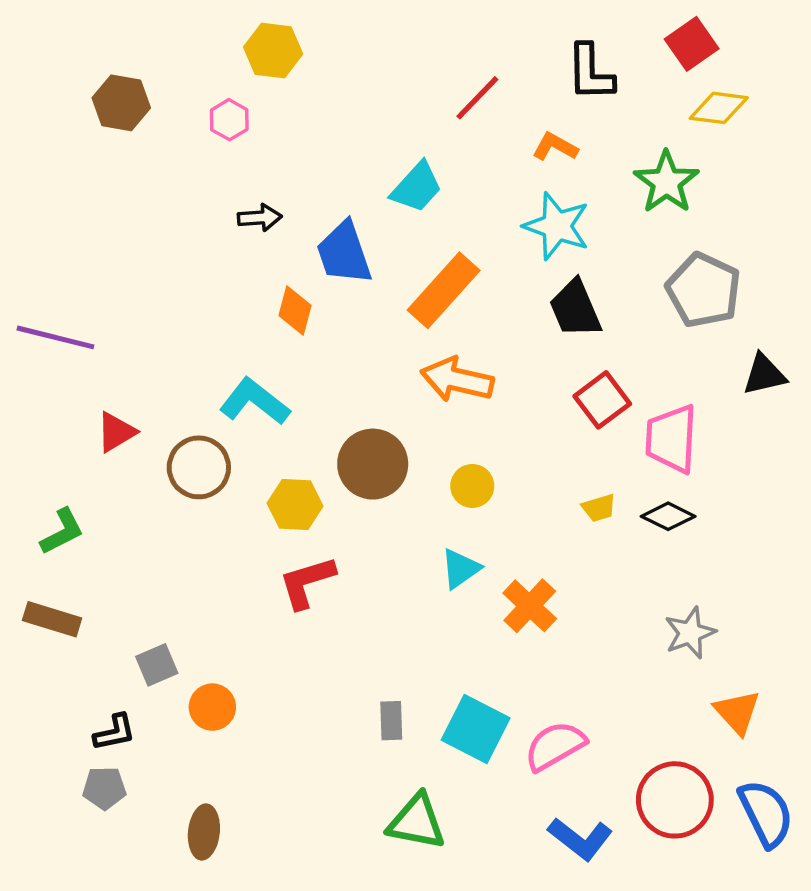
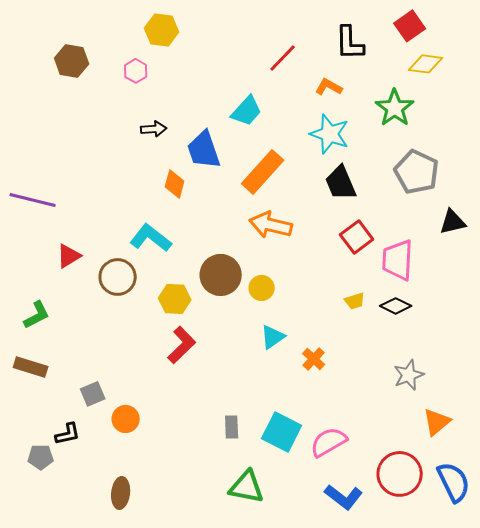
yellow circle: (472, 486) -> (262, 288), moved
red L-shape: (307, 582) -> (182, 345), turned 153
orange cross: (530, 606) -> (314, 359), size x0.7
orange triangle: (737, 712) -> (437, 422), turned 32
gray pentagon: (104, 788) -> (41, 457), moved

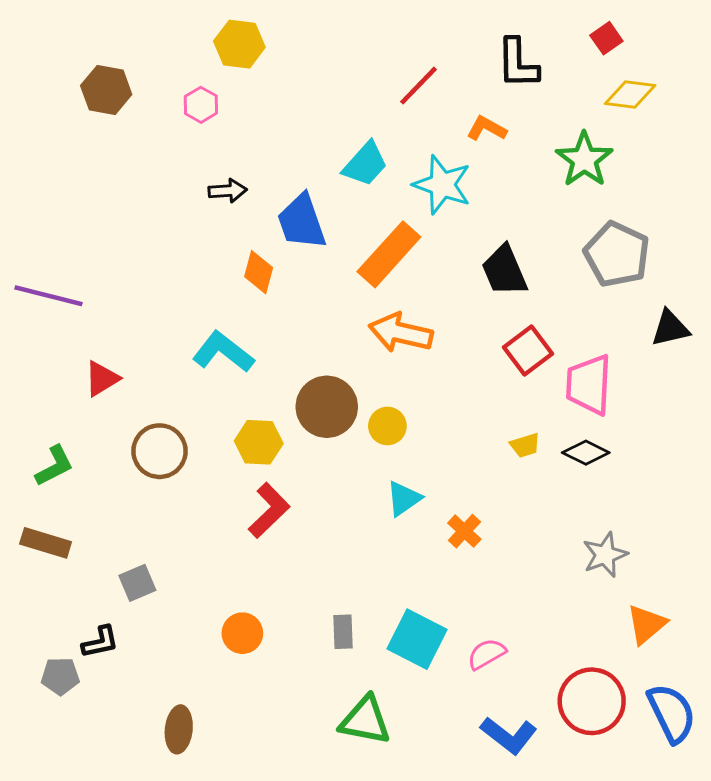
red square: (410, 26) -> (606, 38), size x0.7
cyan star: (330, 134) -> (442, 185), moved
brown circle: (118, 277) -> (159, 451), moved
orange circle: (126, 419) -> (242, 633), moved
pink semicircle: (329, 442) -> (487, 654), size x0.7

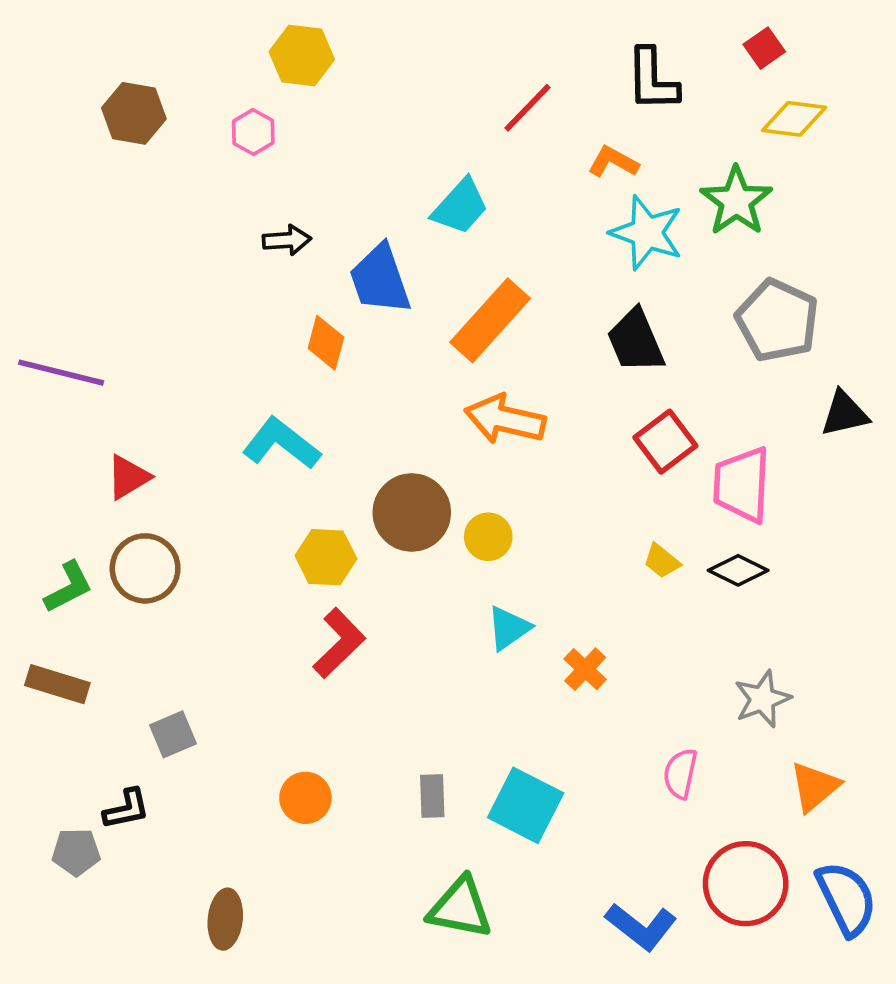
cyan star: (442, 185) -> (647, 233), moved
yellow trapezoid: (525, 445) -> (662, 561), turned 56
brown circle: (159, 451) -> (145, 568), moved
pink semicircle: (487, 654) -> (680, 774), moved, turned -48

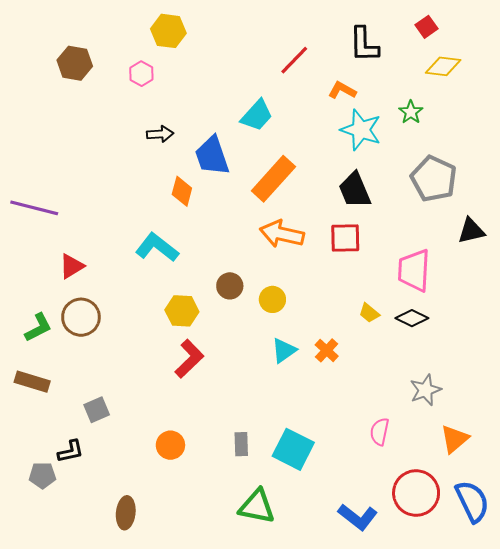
green star: (736, 201) -> (411, 112), size x0.6
red square: (665, 442) -> (345, 238), moved, turned 36
brown circle: (412, 512) -> (230, 286), size x0.6
orange cross: (585, 669) -> (327, 350), moved

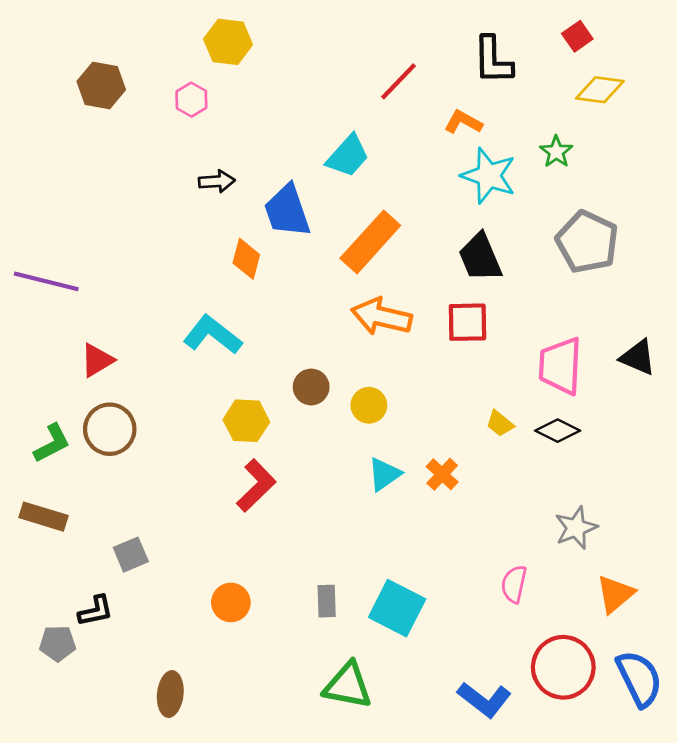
black triangle: (471, 231) -> (638, 357), moved, turned 36

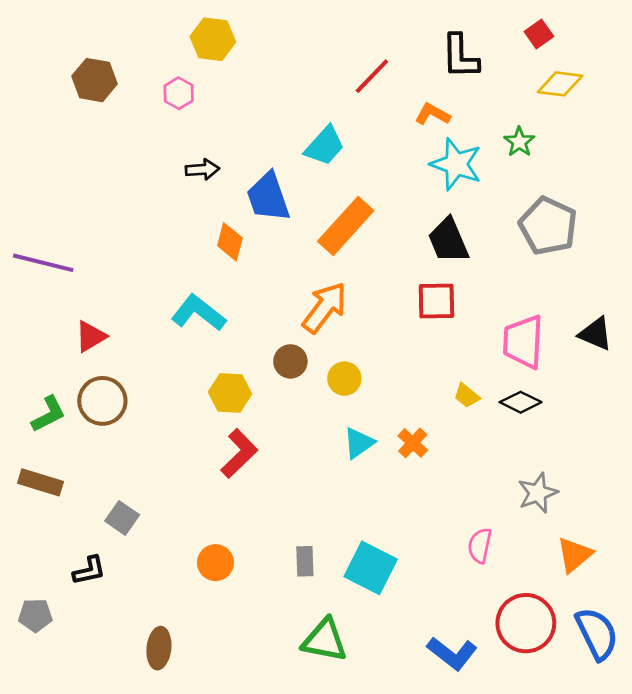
orange arrow: (382, 317) -> (325, 308), moved, turned 114
gray square: (131, 555) -> (122, 518), turned -32
gray pentagon: (58, 643) -> (35, 615), moved

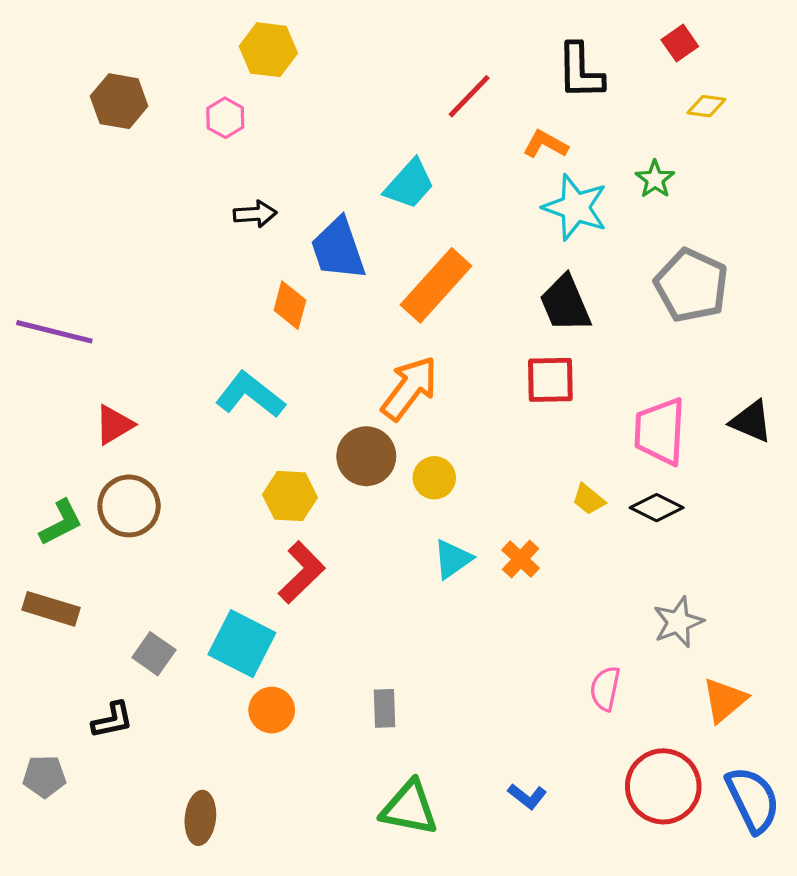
yellow diamond: (560, 84) -> (706, 106), size x0.7
brown circle: (290, 361) -> (366, 456), size x1.4
cyan square: (371, 568) -> (242, 644), moved
blue L-shape: (452, 653) -> (527, 796), moved, size x0.6

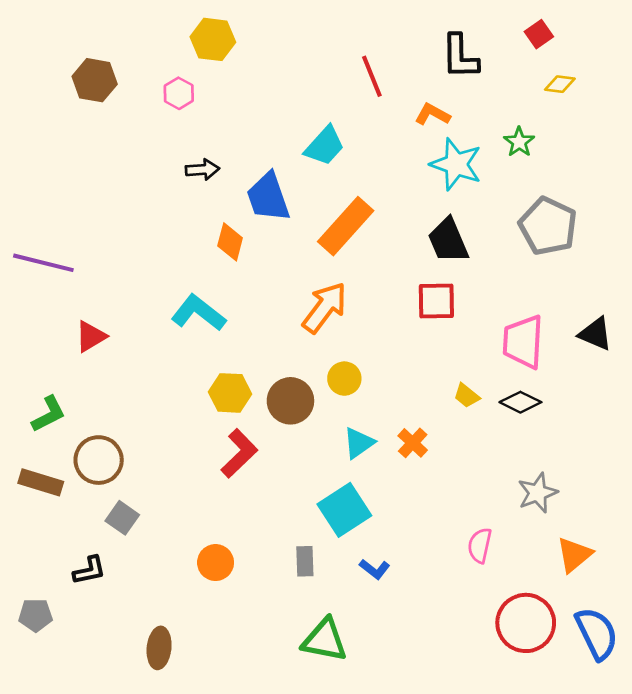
red line: (469, 96) -> (372, 76), turned -66
brown circle: (366, 456) -> (290, 401), moved
brown circle: (129, 506) -> (99, 460), moved
cyan square: (242, 644) -> (344, 510), moved, turned 30
blue L-shape: (527, 796) -> (375, 569), moved

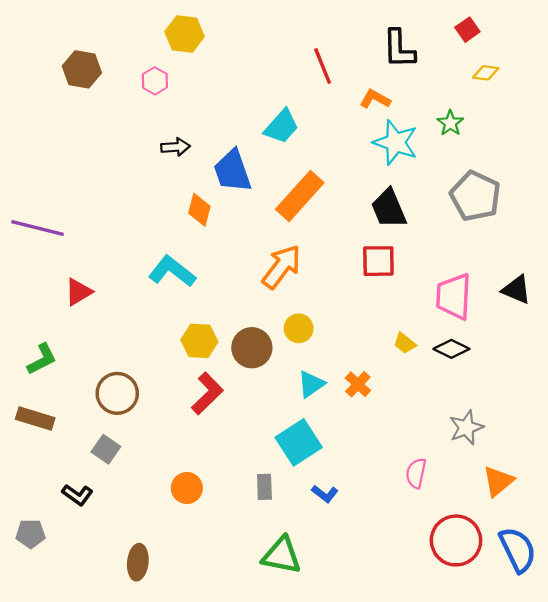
brown circle: (99, 460) -> (117, 393), moved
black L-shape: (89, 570) -> (77, 495), turned 48

